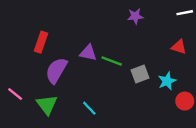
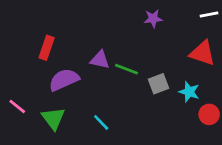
red triangle: (179, 47) -> (202, 53), size x1.5
purple semicircle: (56, 70) -> (64, 80), turned 36
cyan star: (167, 81) -> (189, 92), turned -30

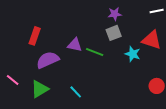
gray square: (158, 84) -> (114, 33), moved
cyan star: (189, 92) -> (133, 54), moved
green triangle: (53, 118) -> (40, 89), turned 36

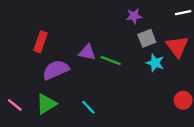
gray square: (114, 33) -> (147, 38), moved
red triangle: (152, 40) -> (177, 47), turned 35
pink line: (13, 80) -> (15, 105), moved

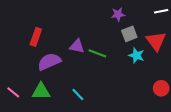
green triangle: (46, 104) -> (41, 91), turned 30

